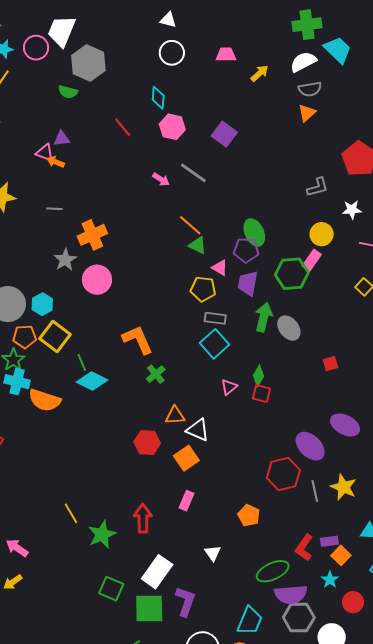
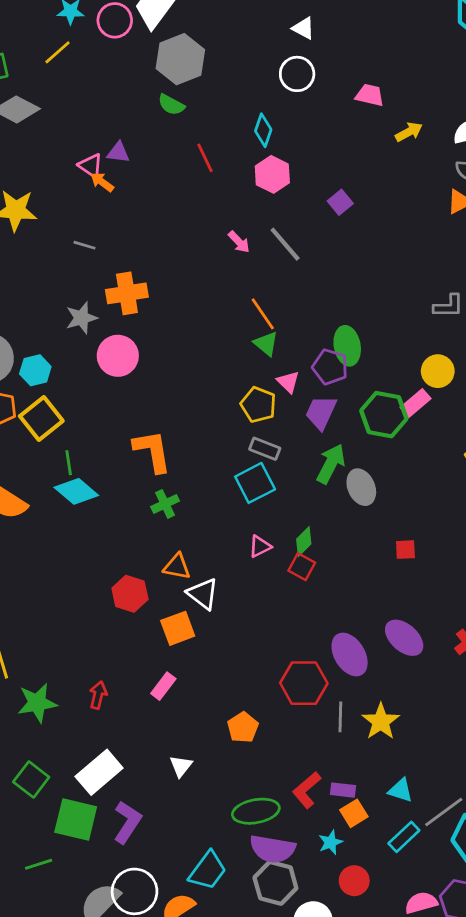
green semicircle: (68, 92) -> (171, 105), moved
purple square: (224, 134) -> (340, 202), size x0.7
red arrow: (143, 518) -> (98, 695), size x0.7

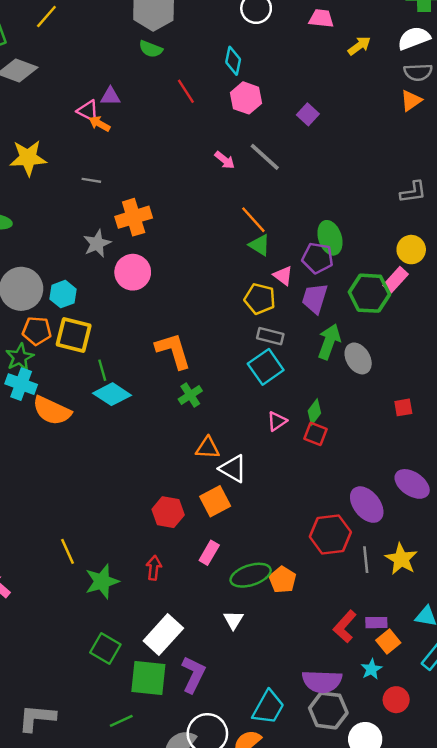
yellow square: (41, 418) -> (74, 335), turned -30
red hexagon: (130, 594) -> (168, 512), moved
green ellipse: (256, 811) -> (251, 575), moved

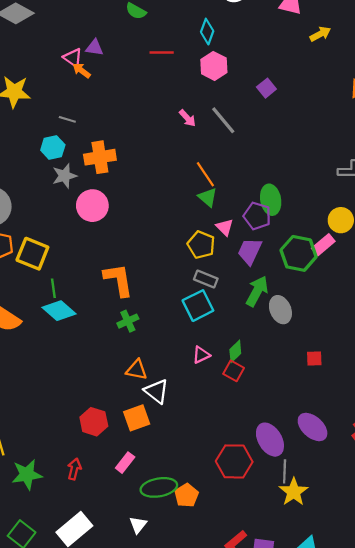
red line: (186, 91) -> (162, 53), turned -65
cyan hexagon: (63, 294) -> (53, 148), moved
gray line: (366, 560) -> (285, 471), moved

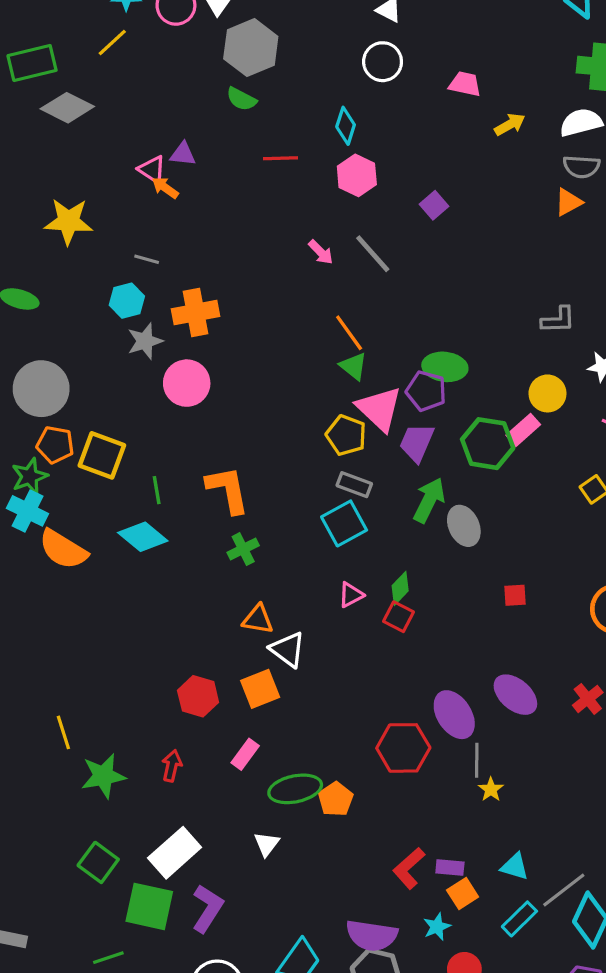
green ellipse: (271, 200) -> (445, 367), turned -72
pink triangle: (225, 227) -> (379, 409), size x1.8
green line: (53, 288) -> (157, 490), moved
yellow star: (294, 492) -> (491, 789), size x0.6

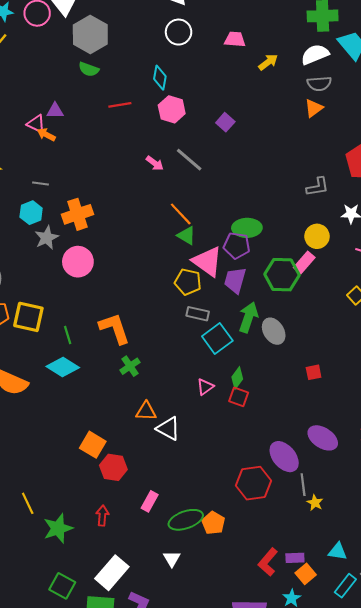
cyan square: (344, 523) -> (217, 339), moved
orange square: (260, 689) -> (93, 445), moved, turned -30

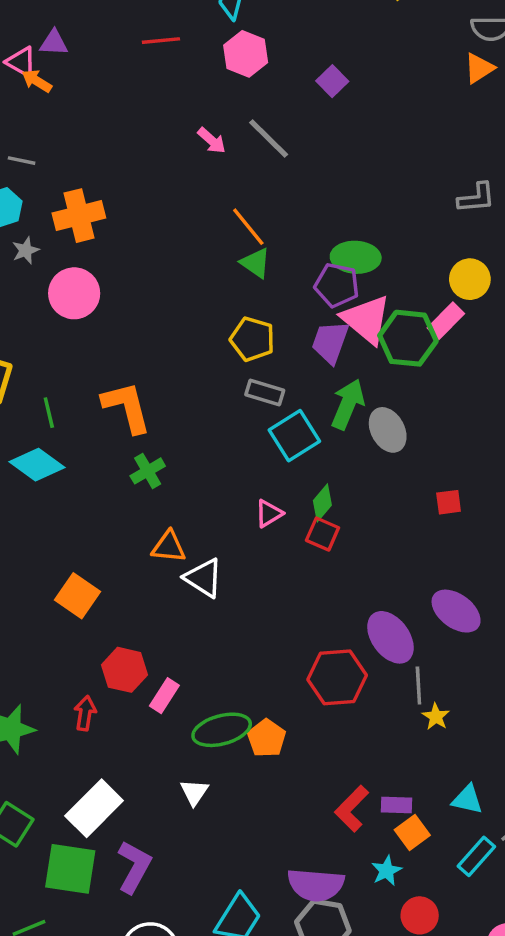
gray star: (47, 238) -> (26, 250), size x0.7
pink triangle: (207, 261) -> (366, 319), moved
red hexagon: (113, 467) -> (125, 670), moved

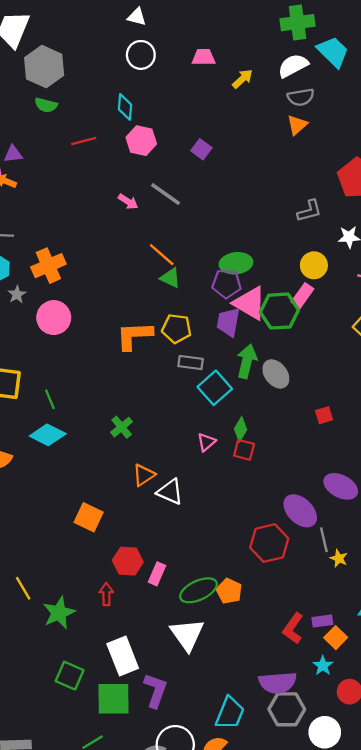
orange L-shape: (127, 407) -> (134, 336), moved, turned -69
orange triangle: (169, 547) -> (144, 475), turned -30
white triangle: (194, 792) -> (187, 635), size x1.8
white rectangle: (94, 808) -> (123, 656), turned -57

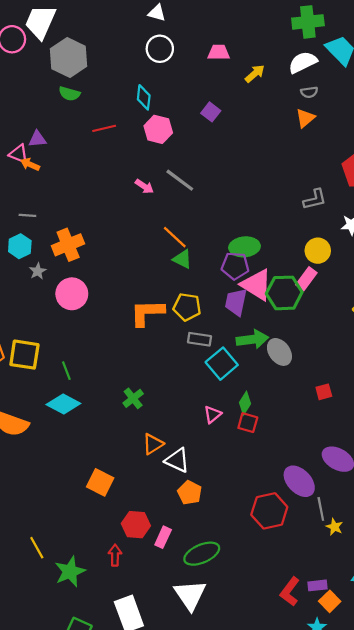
gray semicircle: (301, 97) -> (309, 92), size x0.7
purple square: (201, 149) -> (211, 112), moved
green arrow: (247, 361) -> (252, 339), turned 68
orange pentagon: (229, 591) -> (190, 493), moved

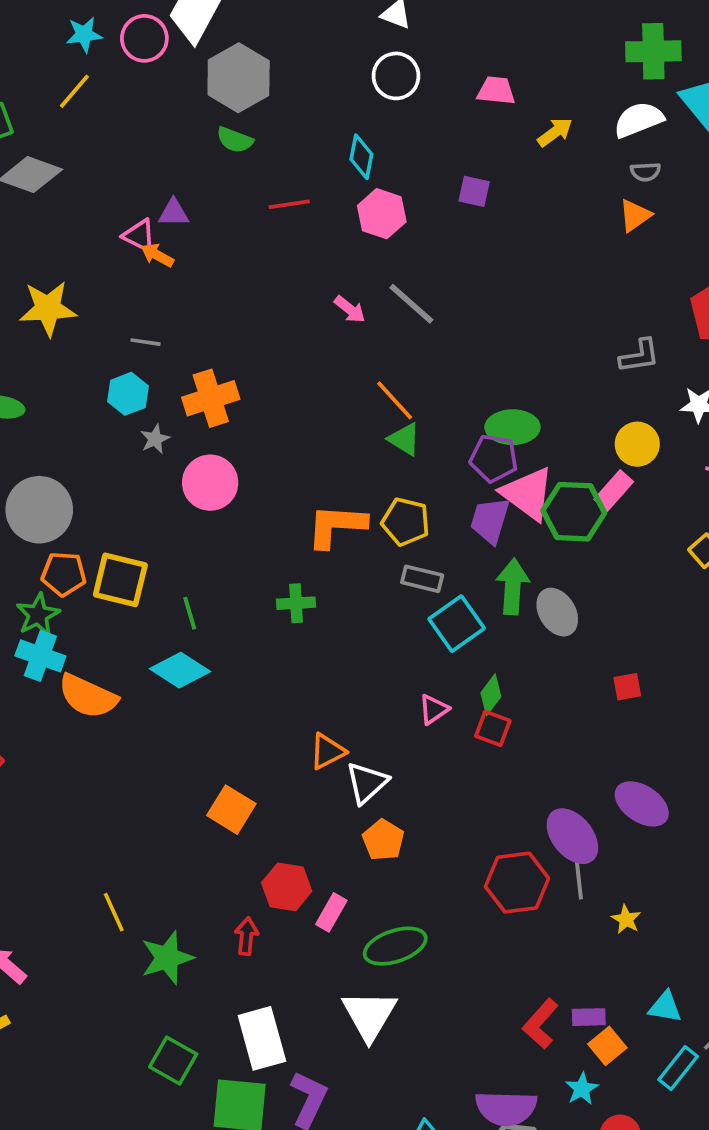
purple square: (211, 112) -> (474, 191), turned -30
green arrow: (252, 339) -> (513, 587), turned -84
green cross: (133, 398) -> (296, 603), moved, turned 30
white triangle: (177, 460) -> (367, 783), turned 48
gray line: (321, 509) -> (579, 879), moved

